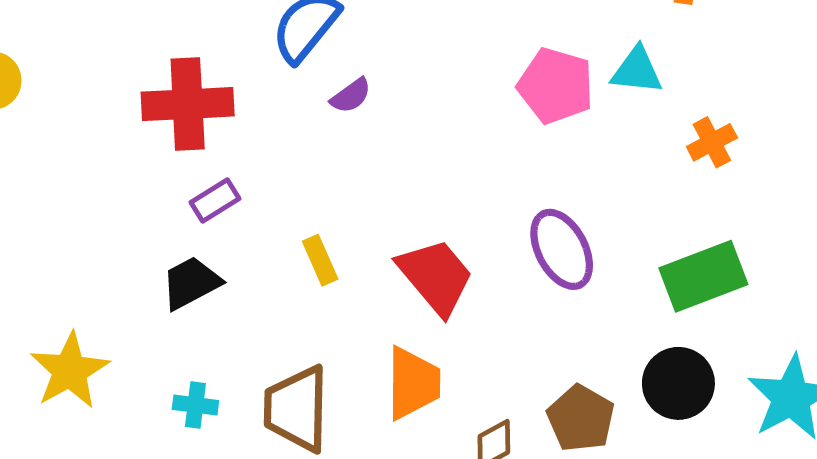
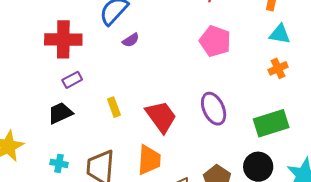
cyan triangle: (637, 71) -> (280, 34), moved

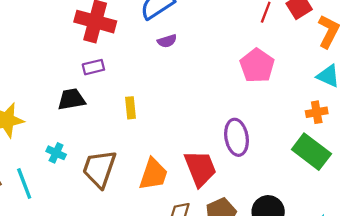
red trapezoid: (161, 117) -> (200, 168), moved
green rectangle: (271, 123) -> (311, 152), moved, turned 40

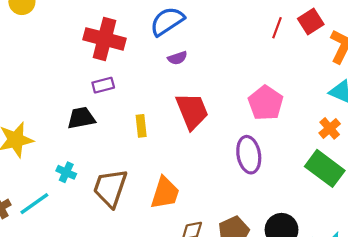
pink pentagon: (257, 66) -> (266, 103), moved
orange cross: (317, 112) -> (330, 128), turned -30
red trapezoid: (200, 168) -> (192, 111), moved
cyan line: (24, 183) -> (34, 204), turned 76

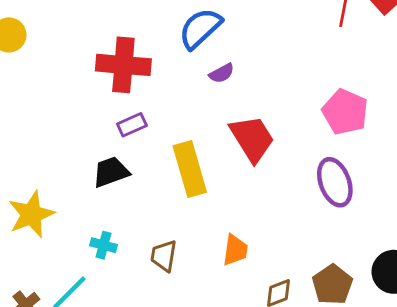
yellow rectangle: (141, 126) -> (190, 169), size x1.8
brown trapezoid: (110, 188) -> (164, 256), size x0.6
orange trapezoid: (165, 193) -> (235, 250), size x0.7

